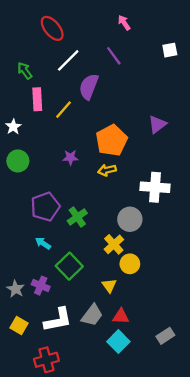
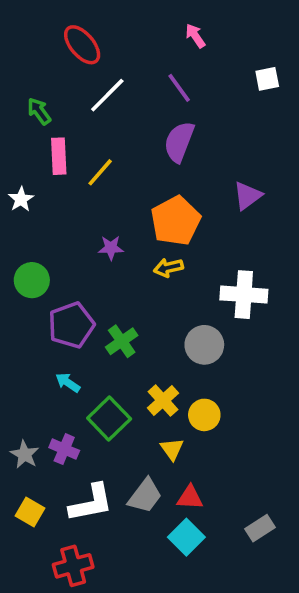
purple semicircle: (89, 87) -> (179, 142), moved
green circle: (18, 161) -> (32, 280), moved
yellow cross: (114, 244) -> (163, 401), moved

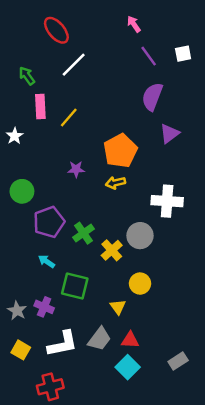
purple line: (179, 88) -> (149, 56), moved
purple semicircle: (179, 142) -> (152, 97), moved
yellow cross: (163, 401) -> (112, 250), moved
green square: (109, 419) -> (75, 286), turned -32

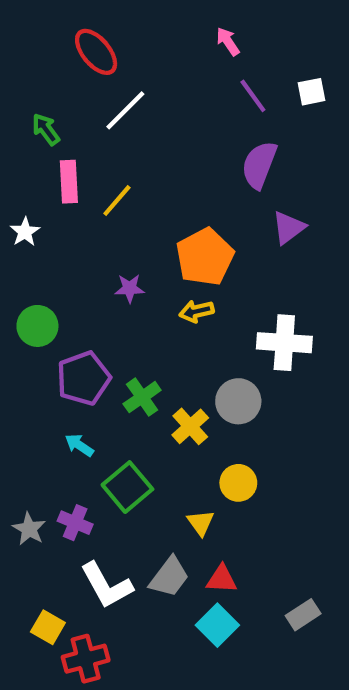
green square: (75, 286) -> (127, 487), turned 36
white L-shape: (63, 344) -> (107, 585), turned 72
yellow square: (21, 350) -> (48, 627), moved

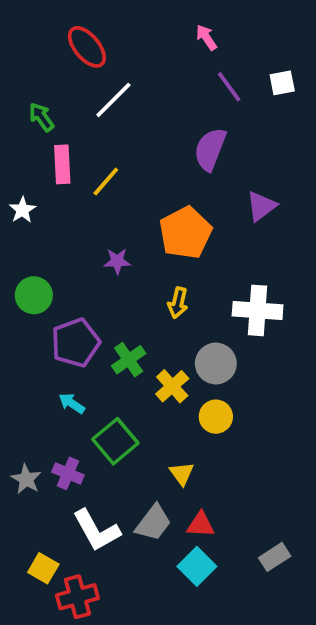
purple semicircle: (259, 165) -> (210, 149), moved
yellow arrow: (196, 311) -> (178, 303), moved, turned -64
yellow circle: (238, 483) -> (216, 417), moved

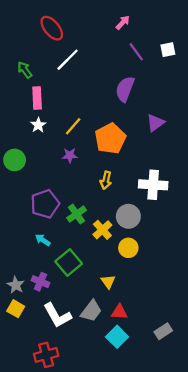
pink arrow: (206, 37) -> (123, 23), turned 77
yellow line: (106, 181) -> (73, 126), moved
white star: (22, 210) -> (38, 125), moved
green circle: (34, 295) -> (15, 160), moved
yellow square: (43, 568) -> (16, 309), moved

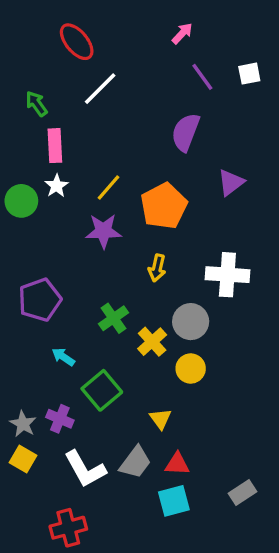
purple star: (70, 155) -> (103, 231), size x1.5
green circle: (15, 160) -> (21, 201), moved
purple pentagon: (45, 204) -> (40, 300), moved
cyan square: (117, 337) -> (174, 501), turned 30

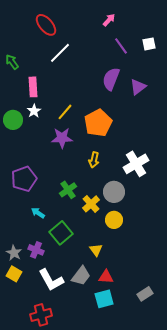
green arrow: (36, 104) -> (12, 62), moved
purple triangle: (231, 182) -> (138, 87), moved
white cross: (227, 275) -> (136, 164), turned -35

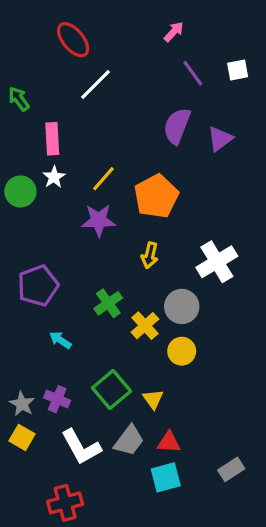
green square: (61, 233) -> (111, 390), moved

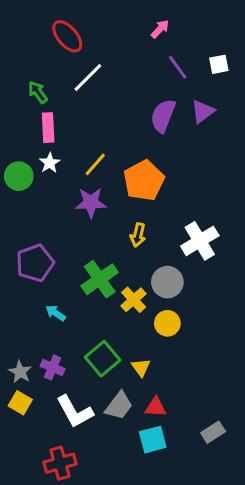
green arrow: (19, 99) -> (38, 92), moved
purple triangle: (220, 139) -> (203, 111), moved
green cross: (108, 303) -> (100, 279), size x1.4

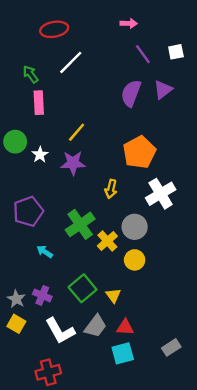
pink arrow: (160, 29) -> (129, 23), turned 49
red ellipse: (67, 36) -> (54, 29), turned -60
white star: (50, 163) -> (40, 155), moved
orange pentagon: (144, 181) -> (139, 152), moved

